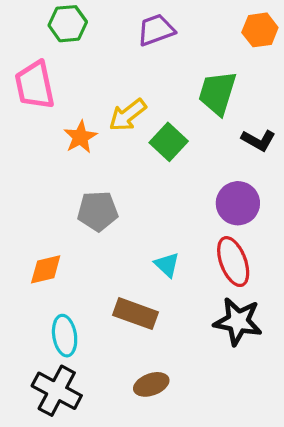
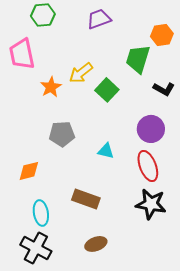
orange hexagon: (260, 30) -> (162, 35), moved
cyan triangle: (167, 265) -> (106, 151), moved, turned -30

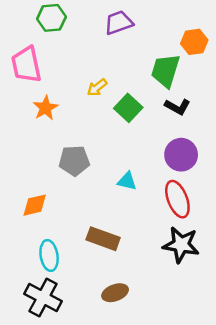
yellow arrow: (81, 73) -> (97, 87), size x0.7
orange star: (51, 87) -> (45, 108), moved
black L-shape: (164, 89) -> (177, 107), moved

